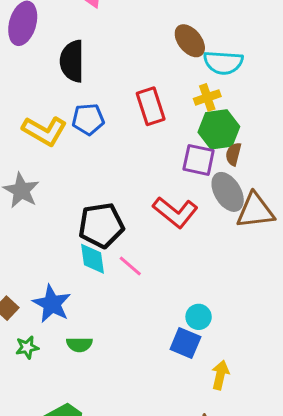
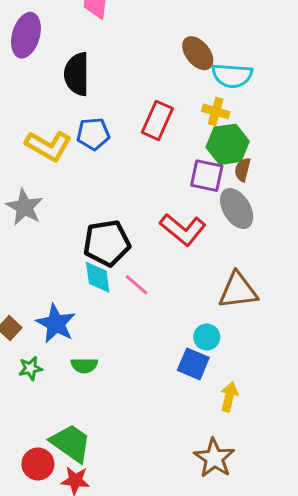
yellow cross: (207, 97) -> (216, 111), turned 35
red rectangle: (151, 106) -> (157, 120), turned 42
brown triangle: (255, 211) -> (238, 291), moved

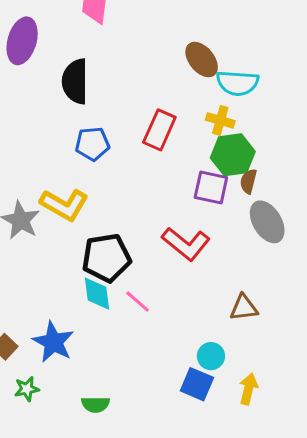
yellow L-shape: (48, 146) -> (64, 205), moved
gray ellipse: (237, 209) -> (267, 222), moved
brown triangle: (238, 291) -> (244, 308), size x0.7
green semicircle: (84, 365) -> (95, 404), moved
yellow arrow: (229, 397) -> (248, 389), moved

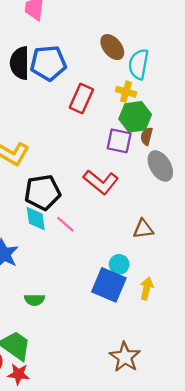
cyan semicircle: (237, 83) -> (139, 64), turned 96
blue pentagon: (92, 144) -> (48, 63), moved, size x1.4
blue square: (197, 384) -> (109, 285), size x1.4

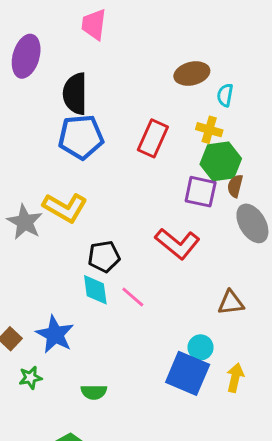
brown ellipse: (112, 47) -> (192, 74), turned -65
blue pentagon: (48, 63) -> (81, 137), moved
cyan semicircle: (139, 64) -> (225, 95), size x0.6
black pentagon: (43, 192) -> (104, 257), size x0.7

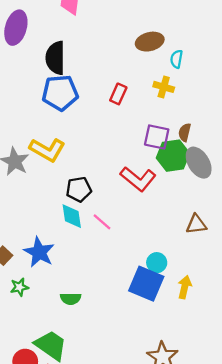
red rectangle: (153, 138) -> (118, 94), size x0.7
green hexagon: (221, 161) -> (173, 156), moved
brown triangle: (231, 303) -> (196, 224), moved

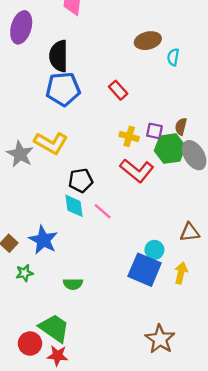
yellow cross: (164, 87) -> (129, 136), moved
red rectangle: (118, 94) -> (118, 90), turned -66
purple square: (157, 137) -> (154, 131), size x0.7
brown triangle: (196, 224) -> (190, 232), moved

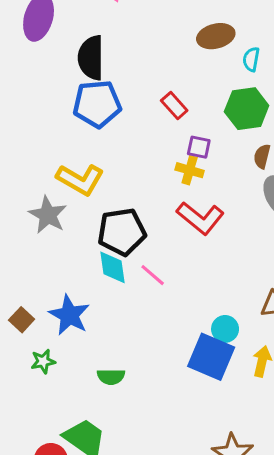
purple square: (154, 131) -> (199, 147), moved
green hexagon: (170, 149) -> (247, 109), moved
gray star: (20, 154) -> (48, 215), moved
black pentagon: (81, 180) -> (122, 232), size x1.4

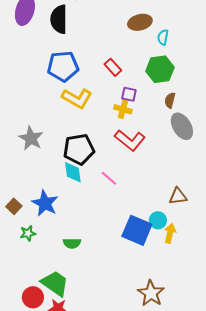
black semicircle: (91, 58) -> (59, 19), moved
yellow L-shape: (80, 179) -> (77, 98), moved
pink line: (153, 275) -> (109, 178), moved
cyan circle: (225, 329) -> (158, 220), moved

